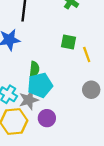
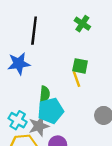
yellow line: (87, 54) -> (77, 79), moved

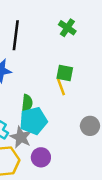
gray star: (39, 126) -> (21, 137), turned -30

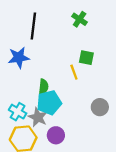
green square: (65, 73) -> (86, 58), moved

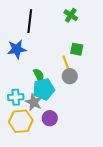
green semicircle: (43, 87) -> (39, 75), turned -32
gray circle: (100, 107) -> (70, 76), moved
cyan cross: (18, 112) -> (16, 97), turned -35

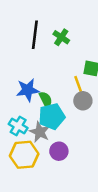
green cross: (71, 15) -> (61, 37), moved
blue star: (17, 49) -> (28, 90), moved
cyan cross: (16, 97) -> (18, 126), turned 35

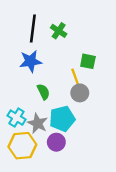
blue star: (28, 90) -> (31, 61), moved
cyan pentagon: (52, 116) -> (62, 119), moved

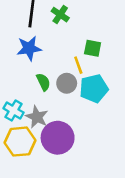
gray circle: (80, 93) -> (67, 83), moved
cyan pentagon: (62, 119) -> (94, 88), moved
purple circle: (56, 142) -> (58, 138), size x1.6

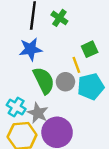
green square: (93, 48) -> (90, 49), turned -35
green semicircle: (43, 82) -> (44, 81), size x1.6

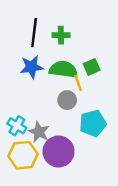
green cross: (59, 18) -> (61, 35), turned -35
green semicircle: (44, 81) -> (63, 69), moved, turned -56
cyan pentagon: (91, 87) -> (93, 123), moved

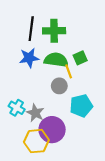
green cross: (61, 35) -> (54, 31), size x1.5
yellow hexagon: (23, 155) -> (36, 141), moved

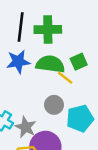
yellow line: (69, 71) -> (65, 78), turned -32
gray circle: (59, 86) -> (54, 105), moved

